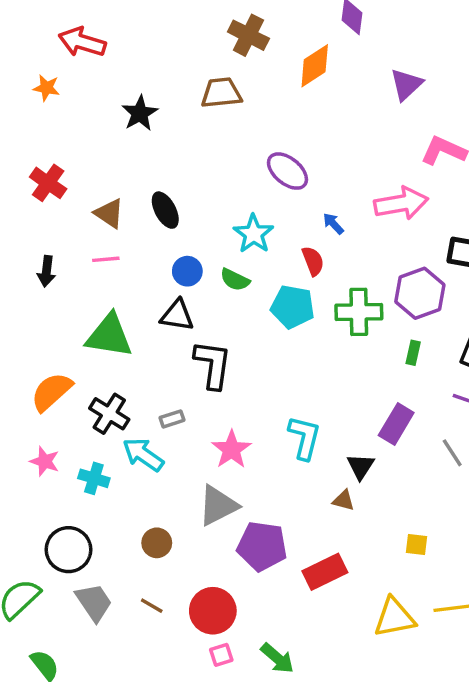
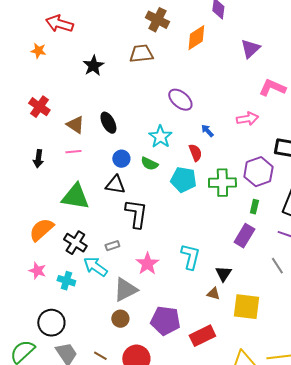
pink arrow: (401, 203) -> (247, 119), size x0.7
purple rectangle: (396, 424) -> (244, 236), moved
gray triangle: (218, 505) -> (125, 290), moved
brown circle: (157, 543) -> (120, 319), moved
yellow square: (417, 545) -> (246, 307), moved, size x2.0

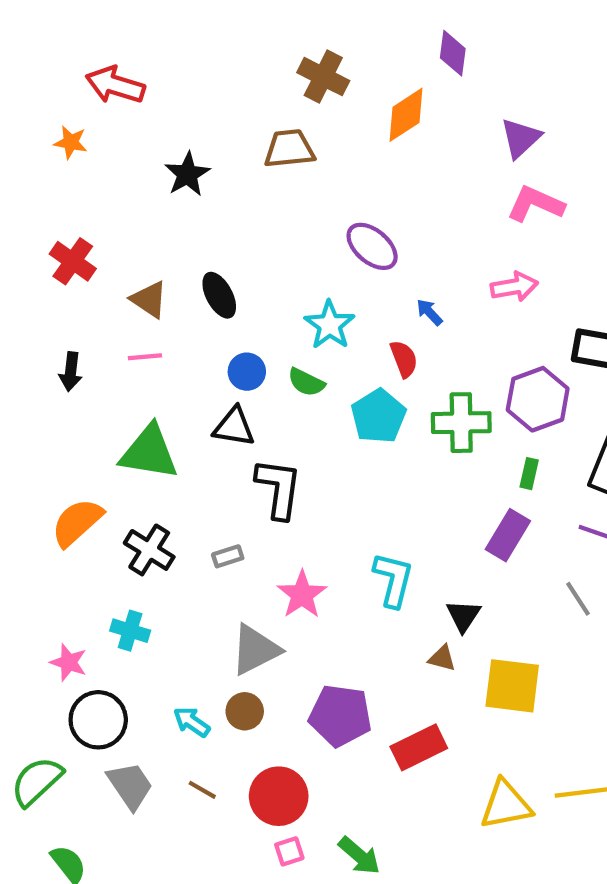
pink L-shape: (272, 88) -> (536, 204), moved
cyan pentagon: (183, 180) -> (378, 416), turned 30
cyan arrow: (95, 267) -> (192, 722), moved, size x0.7
pink star: (37, 271) -> (69, 662), moved

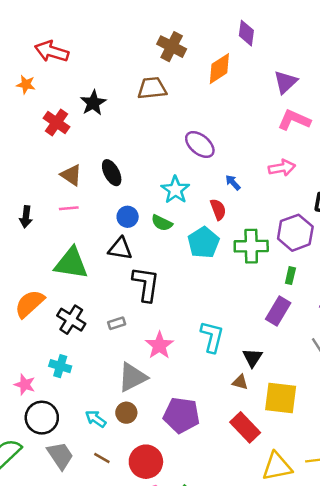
red cross: (73, 261) -> (57, 122), moved
red rectangle: (419, 747) -> (245, 427), moved, turned 72

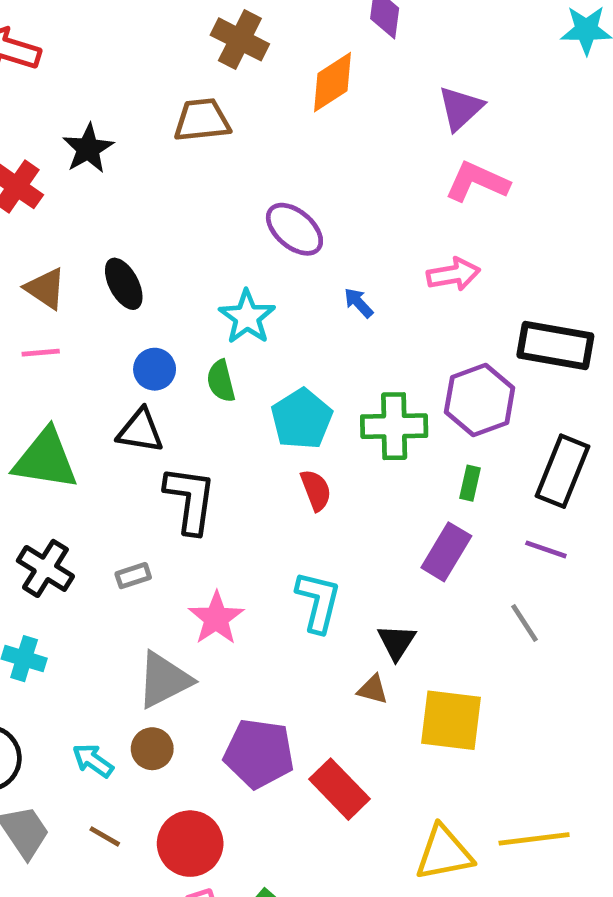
red semicircle: (218, 209) -> (316, 490), moved
green semicircle: (162, 223) -> (221, 381), turned 50
red rectangle: (245, 427) -> (340, 789), moved

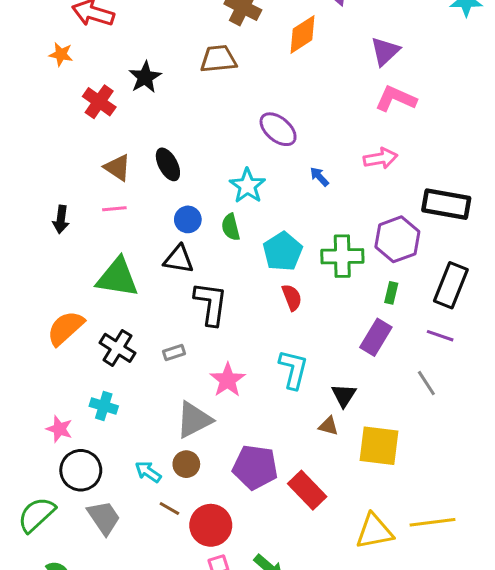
brown line: (105, 836) -> (169, 508), moved

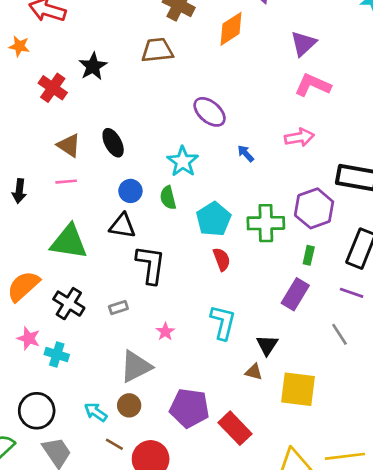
pink star: (228, 380) -> (165, 332), size x0.6
pink star: (59, 429) -> (29, 338), moved

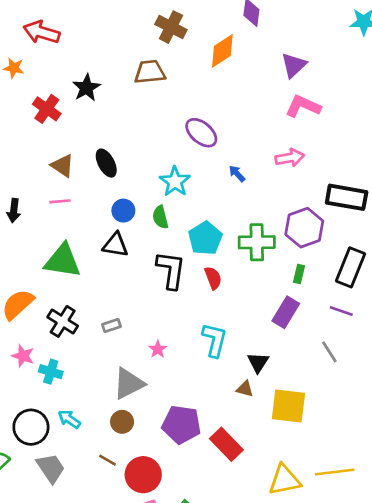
black L-shape: (151, 265) -> (171, 270), moved
cyan arrow: (96, 412) -> (69, 419), moved

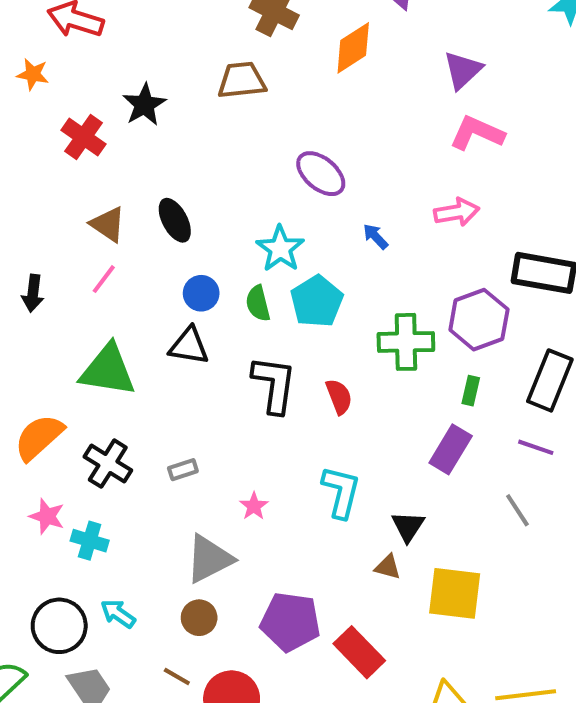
pink line: (60, 201) -> (104, 279), turned -48
cyan pentagon: (205, 238) -> (317, 301), moved

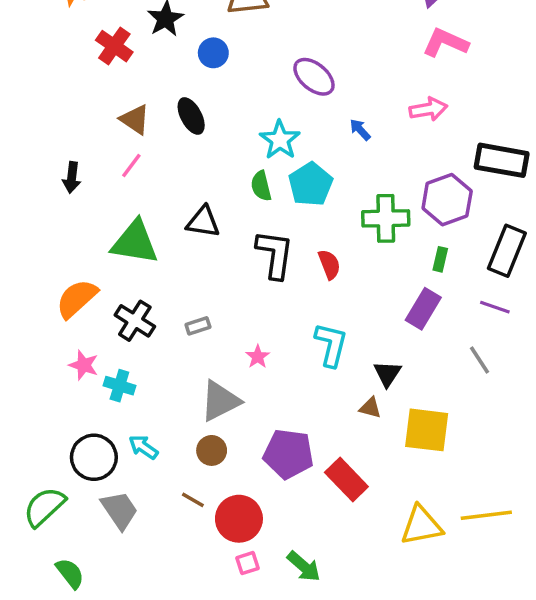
blue circle: (201, 293) -> (213, 53), moved

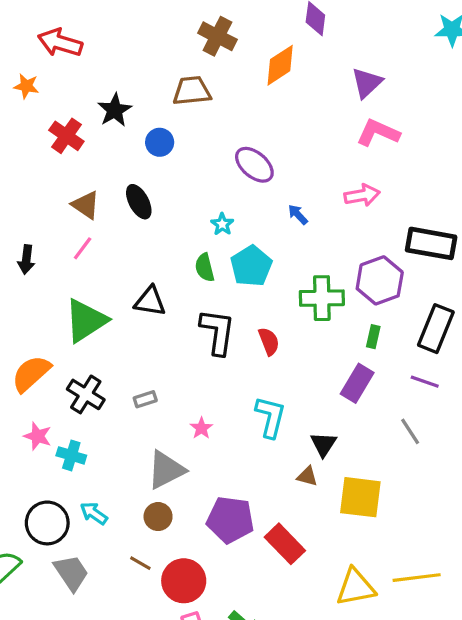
cyan star: (280, 140) -> (222, 224), size x0.6
green triangle: (135, 242) -> (86, 321), turned -42

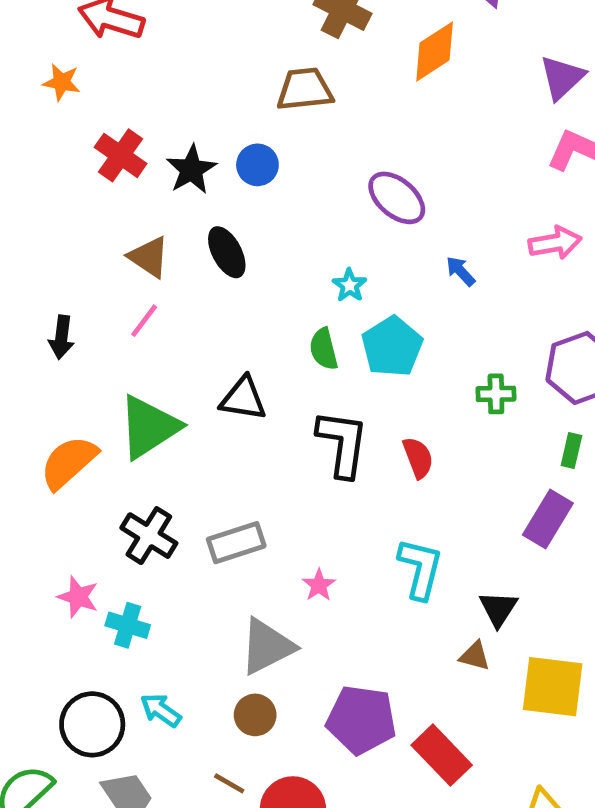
black star: (115, 110) -> (191, 170), moved
green cross: (322, 298) -> (496, 394), size x0.6
orange semicircle: (31, 374) -> (69, 462), moved
gray rectangle: (145, 399) -> (236, 543), size x1.6

